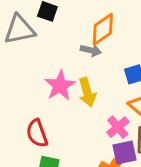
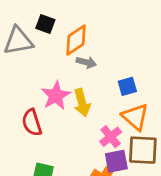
orange diamond: (103, 29) -> (76, 40), moved
red semicircle: (37, 133) -> (32, 123), moved

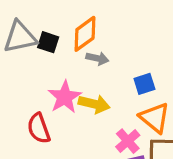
black square: (45, 24) -> (48, 42), moved
yellow arrow: (82, 103) -> (94, 104), turned -60

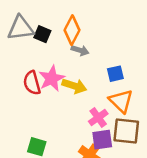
orange diamond: (85, 34) -> (72, 30), turned -32
red semicircle: (39, 128) -> (32, 83), moved

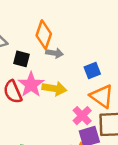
black square: (42, 34) -> (22, 59), moved

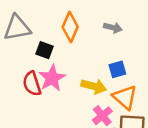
gray arrow: (55, 53) -> (113, 28), moved
yellow arrow: (54, 89) -> (94, 86), moved

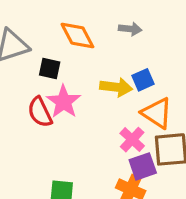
orange diamond: (70, 27) -> (77, 36), turned -44
yellow arrow: (94, 86) -> (116, 87), moved

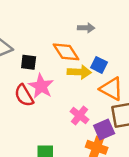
orange diamond: (77, 36) -> (66, 52), moved
blue square: (143, 80) -> (99, 65), turned -35
pink cross: (132, 140) -> (80, 115), moved

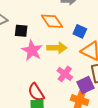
yellow arrow: (79, 72) -> (57, 48), moved
red semicircle: (24, 95) -> (36, 92), moved

